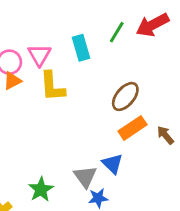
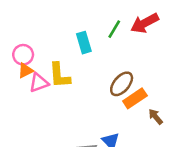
pink triangle: (39, 55) -> (39, 83), moved, turned 40
orange rectangle: (132, 128) -> (135, 98), moved

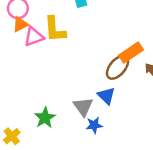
brown ellipse: (122, 84) -> (117, 67), moved

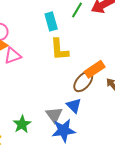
yellow L-shape: (55, 29) -> (59, 49), moved
blue star: (94, 125) -> (64, 130), size x1.6

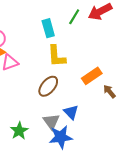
brown ellipse: (83, 82) -> (48, 86), moved

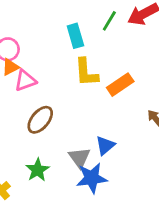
orange rectangle: (92, 76) -> (120, 85), moved
brown ellipse: (48, 86) -> (40, 120), moved
blue triangle: (71, 112) -> (105, 146), turned 35

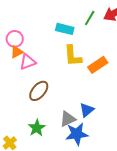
cyan rectangle: (75, 36) -> (65, 29), turned -60
gray triangle: (80, 158) -> (68, 119), turned 42

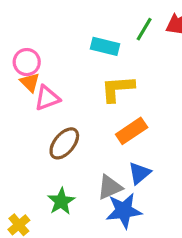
orange triangle: (17, 52) -> (30, 82), turned -48
yellow L-shape: (73, 56) -> (118, 89), turned 90
orange rectangle: (98, 65) -> (132, 131), moved

